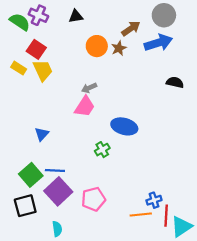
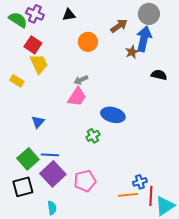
blue arrow: (158, 43) -> (144, 39), turned -60
brown star: (119, 48) -> (132, 52), moved
yellow rectangle: (19, 68) -> (17, 81), moved

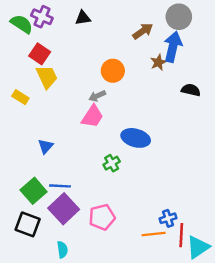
orange circle: (88, 42) -> (113, 71), moved
black square: (23, 187) -> (28, 224), turned 35

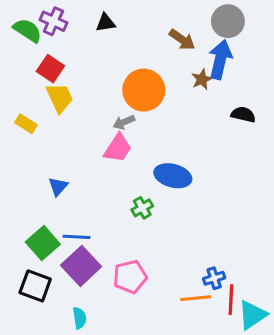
brown arrow: (143, 31) -> (182, 40), turned 70
orange circle: (113, 71) -> (144, 90), size x1.4

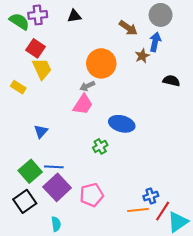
purple cross: (53, 21) -> (38, 15), turned -30
blue arrow: (220, 59) -> (155, 42), size x0.7
black square: (35, 286) -> (25, 201), turned 35
red line: (231, 300) -> (163, 211), turned 30

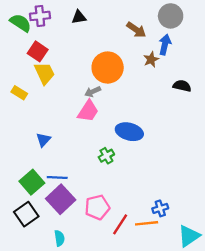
red line: (163, 211) -> (120, 224), moved

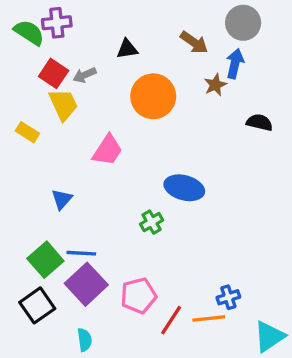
black triangle: (79, 17) -> (127, 49), moved
gray arrow: (93, 92) -> (85, 75), moved
pink trapezoid: (88, 111) -> (107, 150), moved

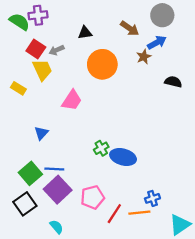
blue arrow: (235, 64) -> (157, 42), turned 48
blue ellipse: (184, 188) -> (123, 157), moved
cyan semicircle: (85, 340) -> (57, 227), turned -32

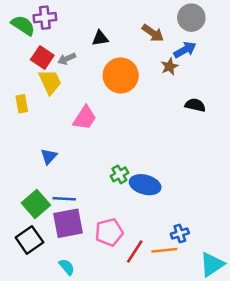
black semicircle: (173, 82) -> (195, 105), moved
yellow rectangle: (18, 88) -> (22, 104), turned 48
purple square: (58, 190) -> (68, 223), turned 32

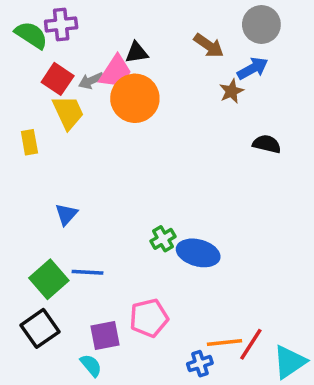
orange circle: (121, 75) -> (135, 98), moved
pink trapezoid: (85, 118) -> (116, 72), moved
purple square: (68, 223) -> (105, 335), moved, size x0.7
blue cross: (180, 234) -> (200, 364), moved
red line: (135, 251) -> (251, 344), moved

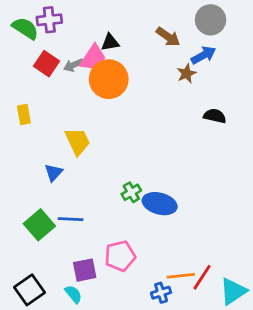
yellow trapezoid: (68, 112) -> (78, 141), moved
black square: (40, 328) -> (30, 290), moved

